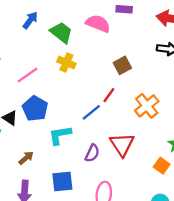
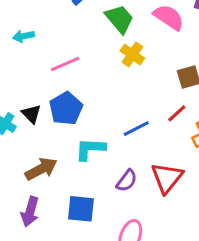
yellow cross: (66, 63) -> (132, 55), moved
red line: (109, 95) -> (177, 113), moved
brown arrow: (26, 158) -> (41, 169), size x1.5

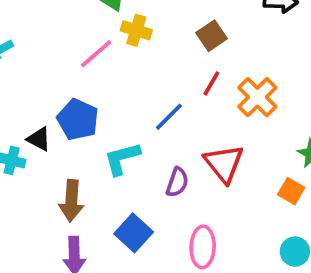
pink line: (65, 64) -> (96, 54), moved
brown arrow: (41, 169) -> (71, 201), turned 140
blue square: (81, 209) -> (134, 233), turned -36

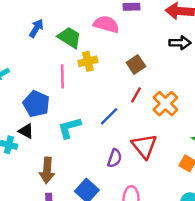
yellow cross: (136, 30) -> (88, 61), turned -30
pink line: (96, 54) -> (62, 76), turned -50
blue pentagon: (78, 120) -> (36, 104), moved
cyan L-shape: (122, 158) -> (69, 128), moved

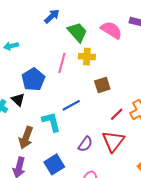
brown square: (136, 65) -> (102, 85), moved
red line: (136, 95) -> (117, 114), moved
blue line: (109, 116) -> (71, 105), moved
cyan L-shape: (69, 128) -> (51, 122), moved, turned 75

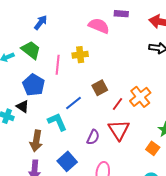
green trapezoid: (77, 32) -> (31, 50), moved
brown square: (102, 85) -> (100, 88), moved

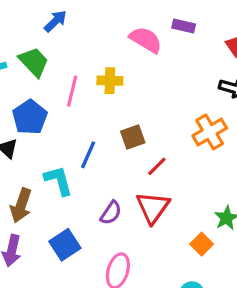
orange cross: (140, 97) -> (210, 132), moved
blue line: (73, 103) -> (88, 155), turned -36

